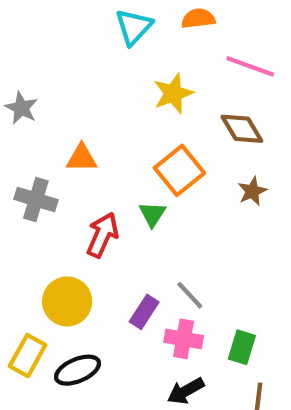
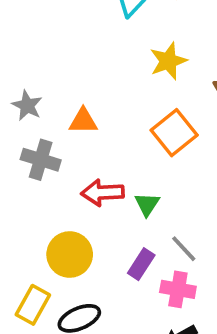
gray star: (21, 108) -> (27, 106), moved
green triangle: (152, 214) -> (147, 204), moved
red arrow: (102, 235) -> (103, 193), turned -117

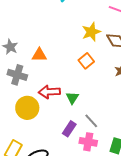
yellow star: (168, 61) -> (91, 32), moved
orange square: (174, 133) -> (86, 61), size x0.7
yellow circle: (70, 255) -> (27, 108), moved

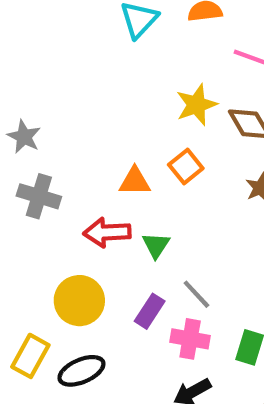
orange triangle: (39, 55) -> (135, 181), moved
yellow circle: (27, 108) -> (79, 301), moved

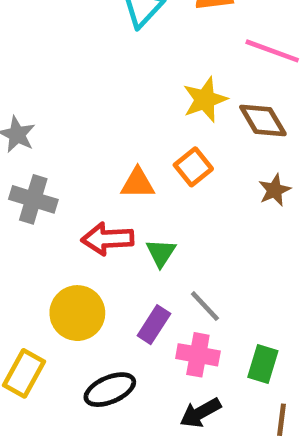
black ellipse: (81, 371) -> (110, 390), moved

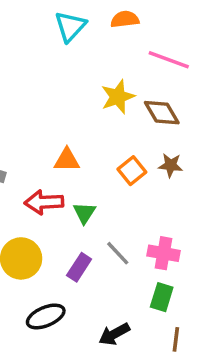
orange square: (193, 167) -> (132, 171), moved
brown star: (275, 190) -> (171, 165), turned 30
pink cross: (198, 355) -> (163, 253), moved

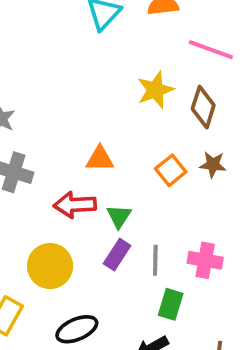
brown diamond: (162, 113) -> (203, 107), turned 48
gray line: (118, 253) -> (155, 260), turned 44
purple rectangle: (79, 267) -> (117, 255), moved
green rectangle: (162, 297) -> (171, 304), moved

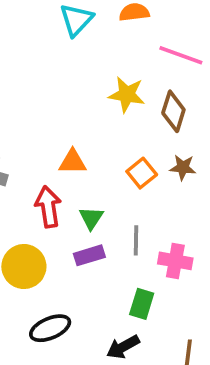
yellow star: (155, 90) -> (127, 95), turned 30
red arrow: (75, 205) -> (48, 207), turned 84
purple rectangle: (117, 255) -> (89, 255), turned 40
gray line: (155, 260) -> (136, 240), moved

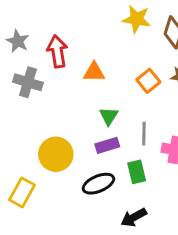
red arrow: (48, 207) -> (57, 51), moved
green rectangle: (142, 304) -> (137, 172), moved, turned -30
black ellipse: (50, 328) -> (98, 184), moved

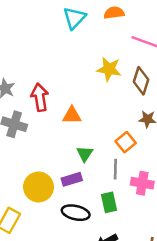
orange square: (148, 81) -> (126, 142), moved
purple rectangle: (107, 145) -> (72, 179), moved
black ellipse: (98, 184) -> (76, 213), turned 36

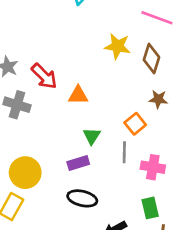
red arrow: (40, 97) -> (44, 76), turned 144
yellow circle: (39, 187) -> (25, 173), moved
green rectangle: (109, 202) -> (150, 208), moved

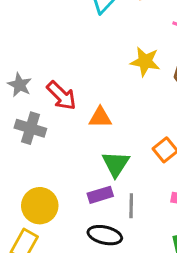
green triangle: (92, 136) -> (116, 164), size x1.4
gray line: (124, 152) -> (131, 206), moved

